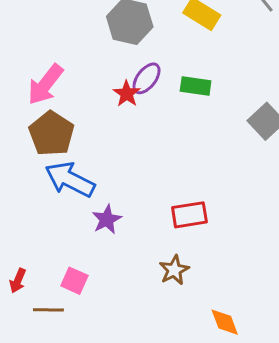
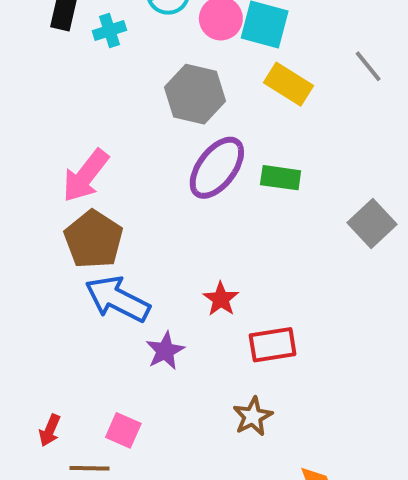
purple ellipse: (147, 78) -> (217, 168), size x1.5
red star: (127, 94) -> (221, 299), moved

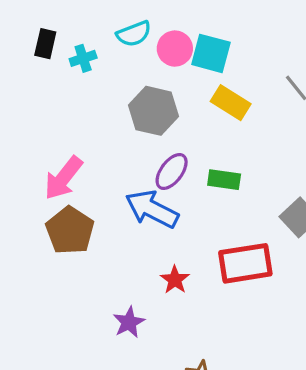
purple ellipse: (217, 168) -> (172, 171), size x0.7
blue arrow: (117, 299) -> (152, 209), moved
red rectangle: (273, 345) -> (245, 263), moved, size x1.4

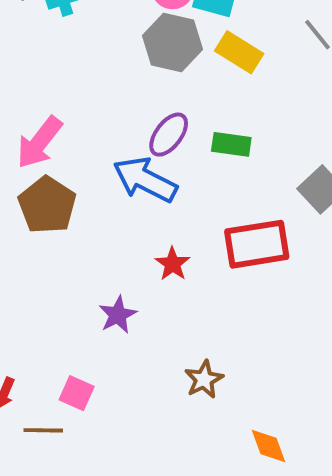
gray hexagon: (154, 111) -> (173, 43), moved

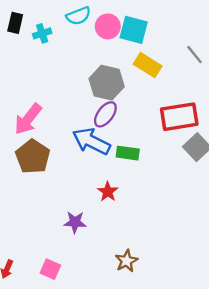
gray hexagon: (173, 43) -> (107, 83), moved
green rectangle: (231, 144) -> (128, 153), moved
red rectangle: (257, 244) -> (179, 117), moved
purple star: (118, 315) -> (75, 222), turned 30

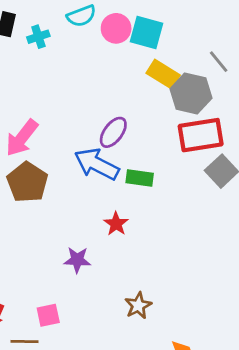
gray hexagon: (107, 83) -> (191, 94), moved
pink square: (50, 269) -> (48, 315), turned -36

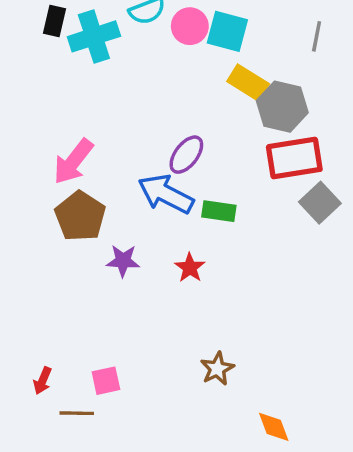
cyan cross: (38, 37) -> (94, 36), size x1.8
gray line: (219, 62) -> (317, 36), moved, turned 50
purple star: (77, 260) -> (123, 261), moved

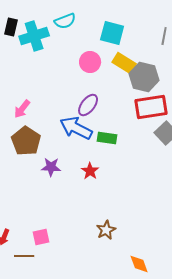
pink circle: (190, 26) -> (90, 62), moved
pink arrow: (73, 161) -> (22, 109), size x0.7

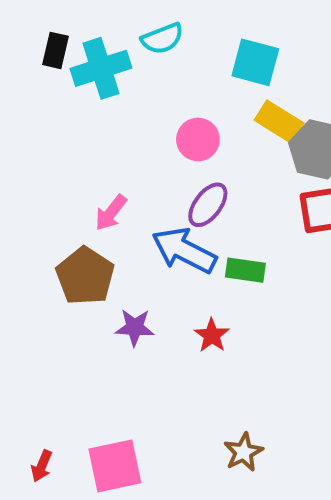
pink circle: (90, 62) -> (198, 139), moved
pink arrow: (22, 109) -> (111, 213), moved
pink square: (41, 237) -> (115, 466), size x1.6

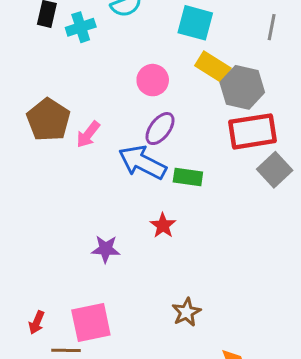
cyan cross: (101, 68) -> (81, 27), size x0.7
brown pentagon: (85, 276) -> (48, 120), moved
purple star: (135, 327) -> (106, 249), moved

